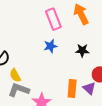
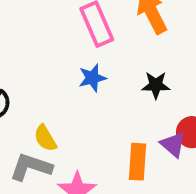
yellow semicircle: (15, 75) -> (45, 138), moved
purple triangle: (89, 88) -> (173, 145), moved

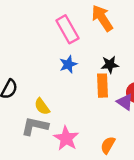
orange rectangle: (138, 162) -> (103, 86), moved

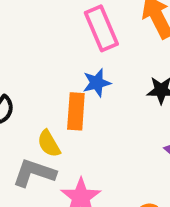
orange rectangle: (103, 86) -> (76, 111), moved

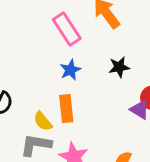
orange rectangle: (76, 111) -> (66, 109), moved

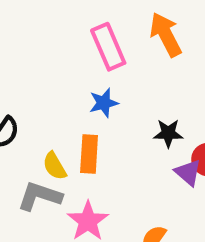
black star: (119, 67) -> (168, 133), moved

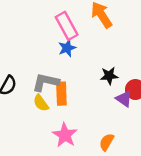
blue star: (104, 103) -> (67, 48), moved
gray L-shape: (40, 196) -> (46, 82), moved

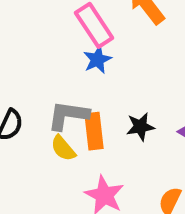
black star: (109, 76) -> (140, 127), moved

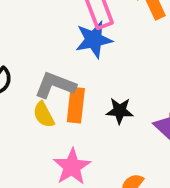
blue star: (97, 60) -> (94, 40), size x1.4

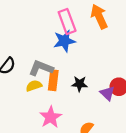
yellow semicircle: (44, 115) -> (34, 86), turned 98

